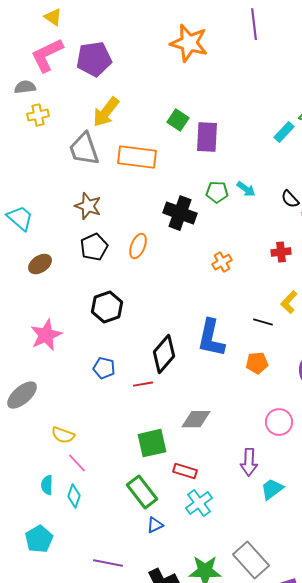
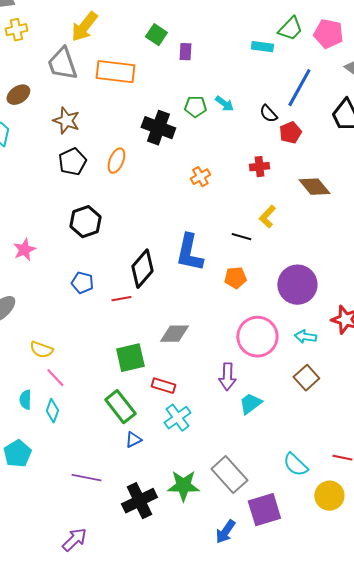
cyan rectangle: (284, 132) -> (262, 47), turned 55
purple rectangle: (207, 137) -> (185, 52), size x0.6
brown ellipse: (40, 264) -> (18, 95), moved
pink star: (46, 335) -> (24, 250), size x0.7
pink circle: (279, 422) -> (257, 337), size x1.5

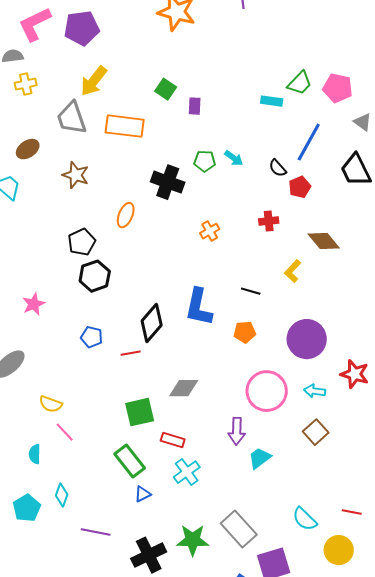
black pentagon: (72, 162) -> (82, 242), moved
yellow L-shape: (267, 217) -> (293, 271), moved
cyan diamond: (52, 411) -> (62, 495), moved

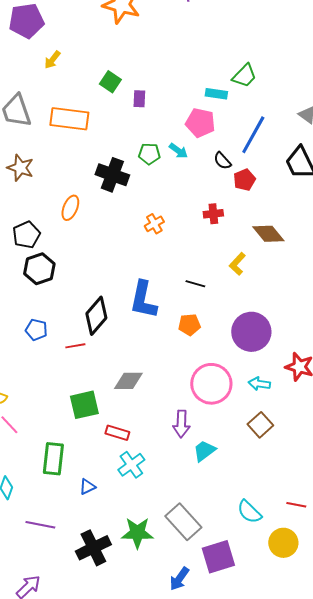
yellow arrow: (94, 81) -> (52, 60), moved, size x0.6
pink pentagon: (338, 88) -> (200, 123), moved
green rectangle: (130, 461) -> (53, 459), moved, turned 44

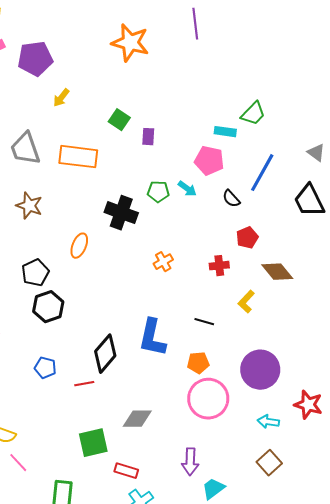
red pentagon: (244, 180) -> (247, 238), moved
red cross: (213, 214) -> (219, 266), moved
pink circle: (211, 384) -> (208, 399), moved

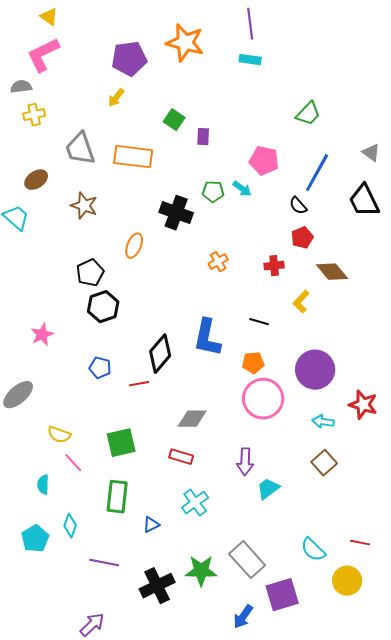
purple pentagon: (35, 59) -> (129, 59), moved
cyan rectangle: (225, 132) -> (250, 60), moved
black semicircle: (231, 199) -> (298, 206), moved
green square: (93, 443) -> (121, 443), moved
red rectangle: (126, 471) -> (181, 457), moved

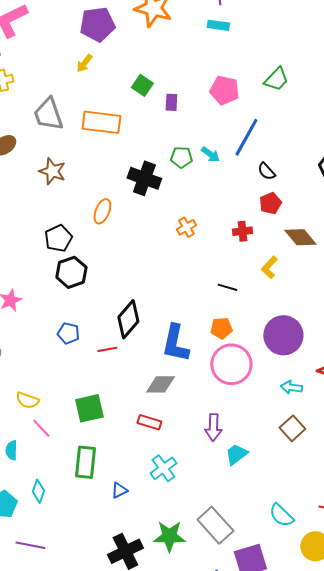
pink pentagon: (264, 161) -> (224, 90), moved
blue line: (317, 173) -> (246, 137), moved
blue L-shape: (207, 338) -> (175, 343), moved
purple line: (104, 563) -> (30, 545), moved

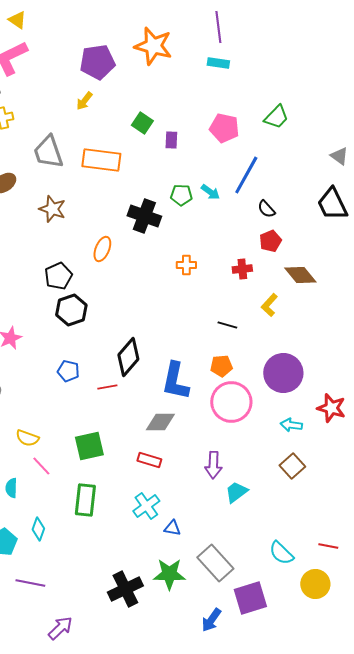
orange cross: (186, 227) -> (186, 265), turned 30
cyan cross: (163, 468) -> (146, 506), moved
blue triangle: (119, 490) -> (172, 528), moved, turned 36

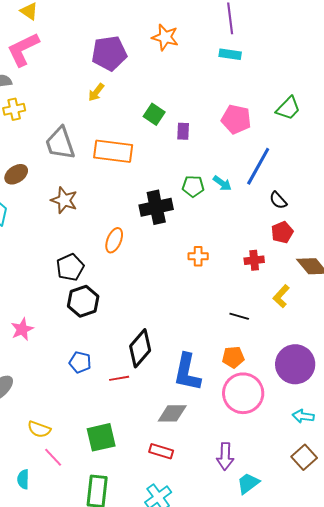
orange star: (153, 46) -> (165, 37), size x0.7
black cross: (144, 216) -> (156, 207), turned -32

